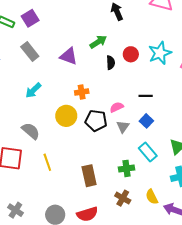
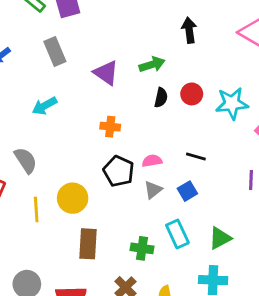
yellow circle: (66, 116) -> (73, 198), moved

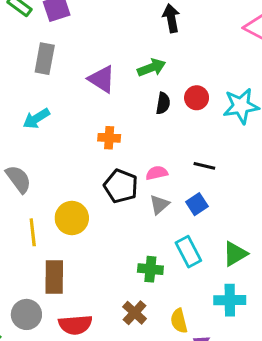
black arrow: (189, 30) -> (171, 18), moved
gray rectangle: (55, 51) -> (45, 59), turned 36
brown rectangle: (88, 244) -> (54, 277), moved

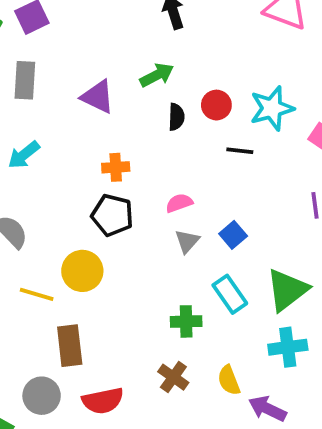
black line: (204, 166) -> (240, 151), moved
black pentagon: (121, 186) -> (112, 215), moved
yellow line: (33, 232) -> (37, 294), turned -60
green triangle: (235, 254) -> (287, 290), size x1.4

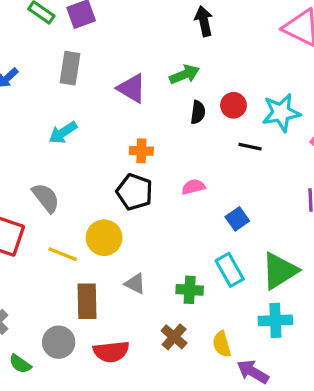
gray triangle: (187, 241) -> (135, 284), moved, turned -50

